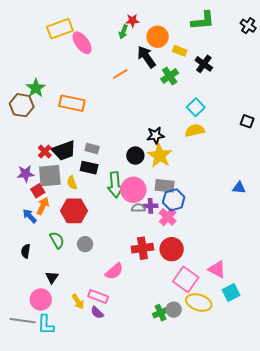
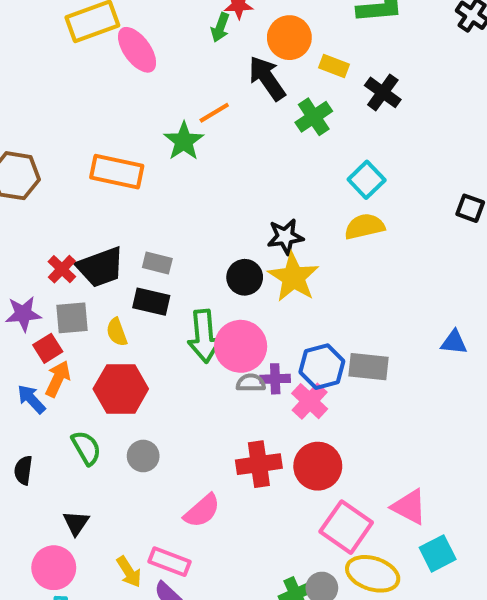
green star: (36, 88) -> (184, 141), moved
gray square: (50, 176) -> (72, 318), size x0.7
gray rectangle: (165, 186) -> (369, 367), moved

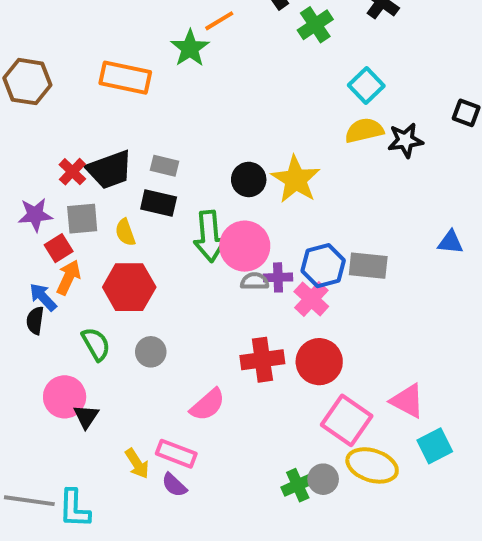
black star: (285, 237) -> (405, 140), moved
black semicircle: (23, 470) -> (35, 321), moved
pink circle: (54, 568) -> (65, 397), moved

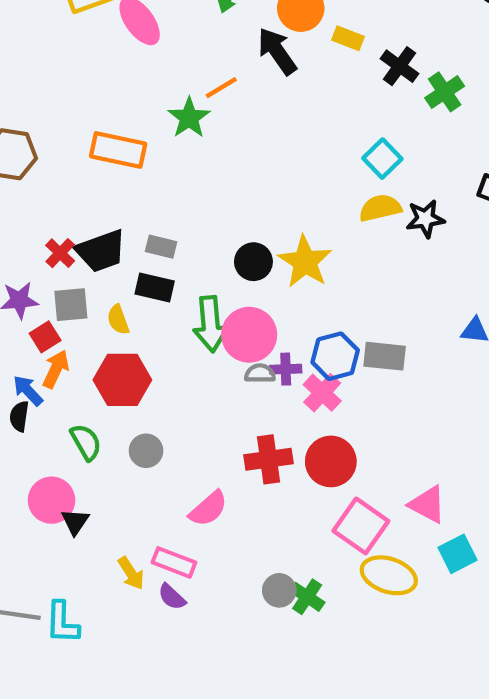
green cross: (315, 25) -> (445, 92), moved
gray circle: (323, 479) -> (279, 590), moved
green cross: (298, 485) -> (307, 597), turned -32

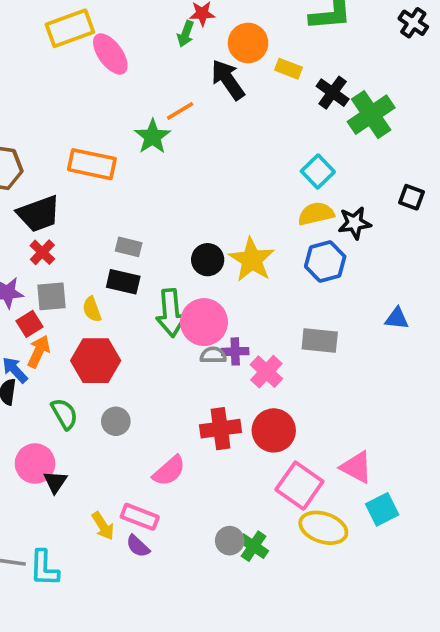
green cross: (445, 92) -> (371, 115), size x1.4
black trapezoid: (101, 251) -> (39, 214), moved
blue hexagon: (335, 356) -> (325, 261), moved

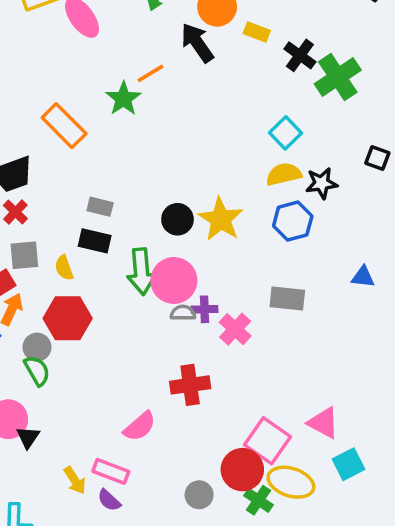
orange rectangle: (92, 164) -> (64, 126), turned 33
gray circle: (116, 421) -> (37, 347), moved
red circle: (274, 430) -> (242, 470), moved
green cross: (254, 546) -> (259, 500), moved

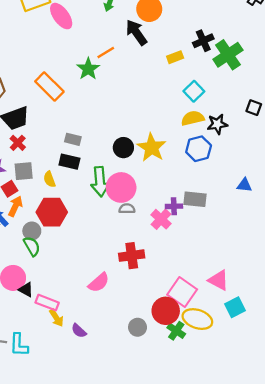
yellow rectangle: (257, 32) -> (175, 57), moved, turned -42
black cross: (300, 55) -> (203, 41), turned 30
purple cross: (204, 309) -> (174, 206), moved
black triangle: (28, 437) -> (26, 290), turned -35
pink rectangle: (111, 471) -> (47, 303), moved

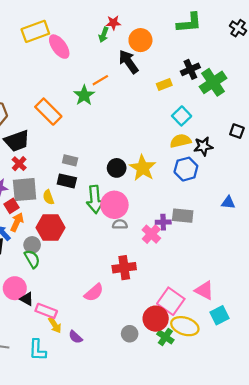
gray square: (24, 171) -> (25, 190), size x1.4
cyan L-shape: (19, 345) -> (38, 350), moved

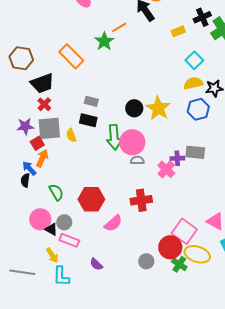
red hexagon: (51, 228) -> (91, 199), moved
gray circle: (32, 245) -> (64, 222), moved
yellow arrow: (55, 325) -> (52, 255), moved

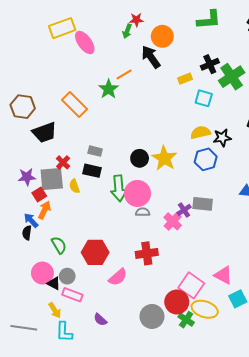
cyan square: (194, 60) -> (204, 98), moved, turned -30
red cross: (44, 104) -> (63, 162), moved
purple cross: (177, 158) -> (184, 210), turned -32
gray circle: (146, 261) -> (152, 316), size x1.5

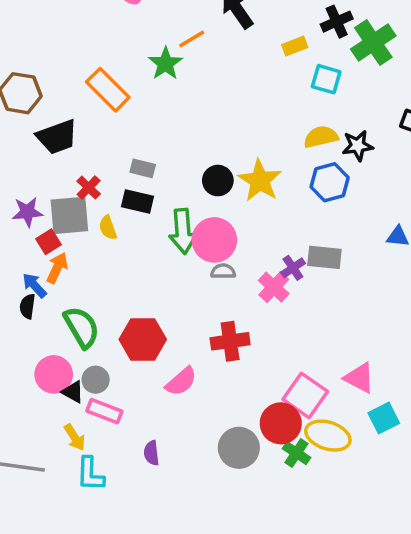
green semicircle: (59, 245) -> (82, 327), size x1.4
purple semicircle: (100, 320) -> (151, 453), turned 40

